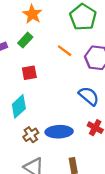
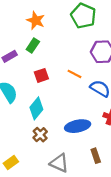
orange line: (65, 51) -> (74, 74), moved
brown cross: (31, 135) -> (40, 135), moved

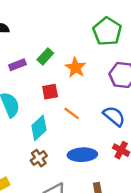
orange star: (36, 20) -> (76, 67), moved
orange line: (74, 74) -> (72, 113), moved

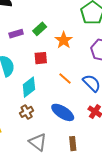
orange line: (72, 113) -> (65, 78), moved
blue ellipse: (82, 155) -> (63, 112), turned 30

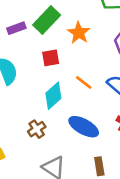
green rectangle: (40, 29) -> (47, 20), size x1.5
cyan diamond: (29, 87) -> (53, 96), moved

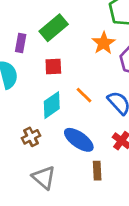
purple rectangle: (16, 28) -> (21, 43), moved, turned -66
orange star: (79, 33) -> (104, 43), moved
brown rectangle: (99, 166) -> (97, 171), moved

